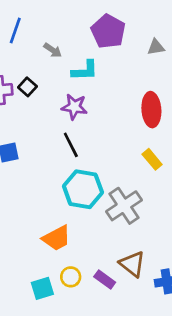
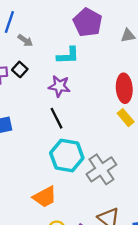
gray arrow: (53, 50) -> (25, 40), moved
yellow rectangle: (152, 159) -> (126, 118), moved

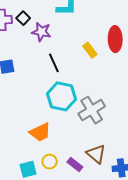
purple star: (59, 86) -> (41, 32), moved
yellow rectangle: (126, 118) -> (90, 50), moved

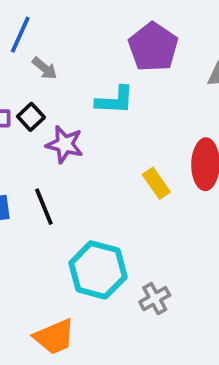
black line: (54, 63) -> (44, 207), moved
gray cross: (92, 110) -> (155, 299), size x0.6

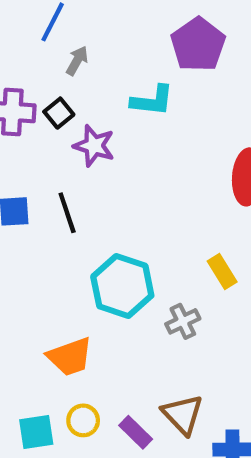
gray arrow: (45, 68) -> (77, 61), turned -104
yellow rectangle: (156, 183) -> (222, 272), moved

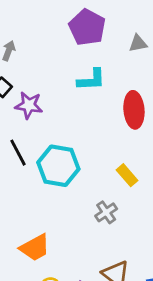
cyan L-shape: (152, 101) -> (91, 80), moved
cyan hexagon: (122, 286) -> (58, 166), moved

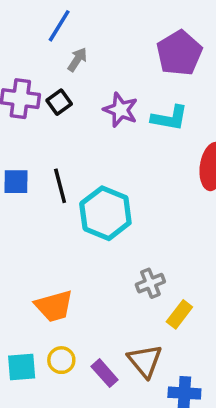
purple star: (29, 105) -> (121, 110), moved
yellow rectangle: (127, 175) -> (179, 314), moved, turned 65

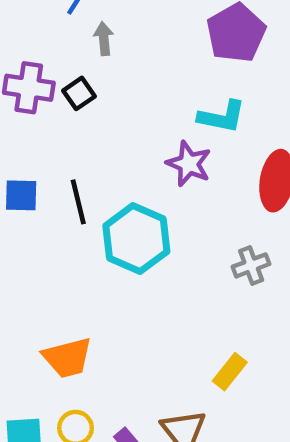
gray arrow: (77, 60) -> (104, 39), turned -40
purple star: (121, 110) -> (189, 164), moved
gray cross: (150, 283) -> (251, 265), moved

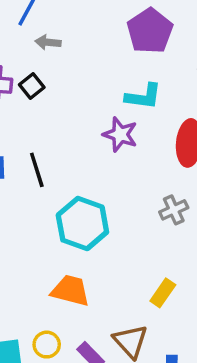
gray arrow: (104, 39) -> (48, 42), turned -75
cyan hexagon: (136, 239) -> (82, 223), moved
orange trapezoid: (67, 358) -> (70, 291), moved, turned -147

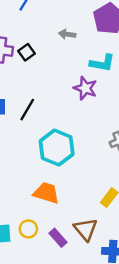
gray arrow: (48, 42) -> (67, 34), moved
black line: (37, 170) -> (27, 110), turned 45

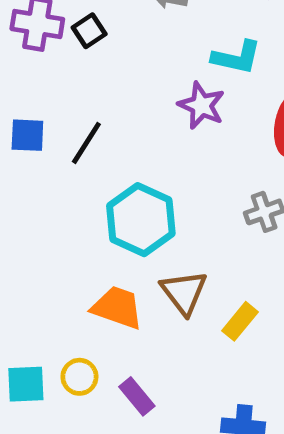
brown triangle: (86, 229) -> (184, 292), moved

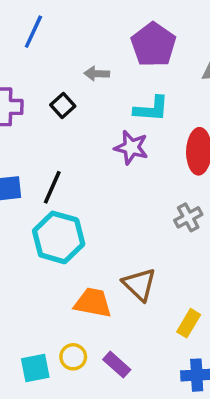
black square: (89, 31) -> (63, 106), moved
cyan hexagon: (141, 220) -> (59, 237), moved
yellow rectangle: (240, 321) -> (189, 323), moved

